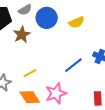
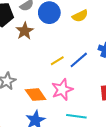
yellow line: (30, 73) -> (57, 61), moved

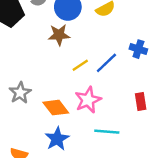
brown star: (25, 31) -> (59, 35), moved, turned 30

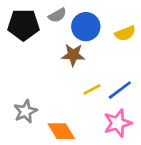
pink star: (88, 100) -> (118, 123), moved

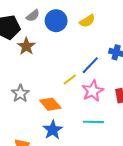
brown star: (73, 55) -> (26, 46), moved, turned -30
yellow line: (92, 89) -> (70, 80), moved

